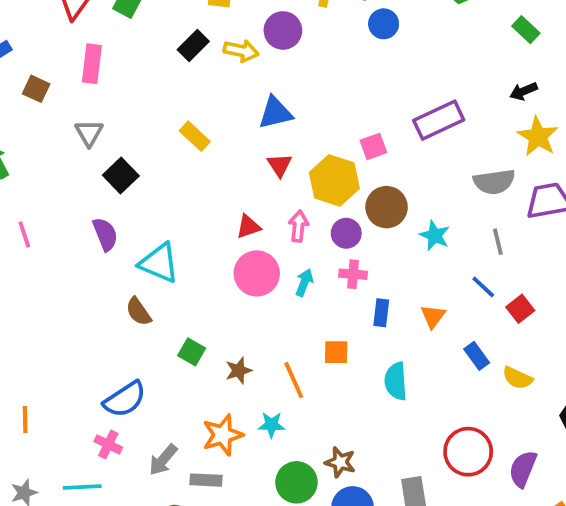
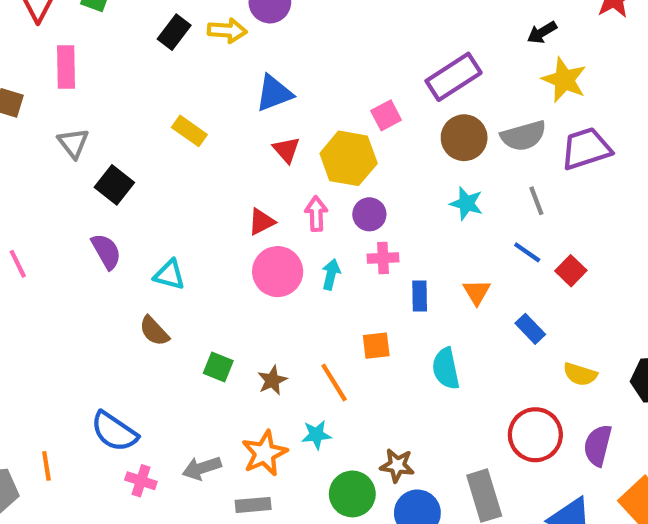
brown circle: (387, 207) -> (464, 138), moved
cyan triangle: (159, 263) -> (169, 275), size x0.7
yellow semicircle: (517, 378) -> (580, 374), moved
blue semicircle: (125, 399) -> (114, 432), moved, turned 75
gray arrow: (163, 460) -> (202, 468), moved, turned 40

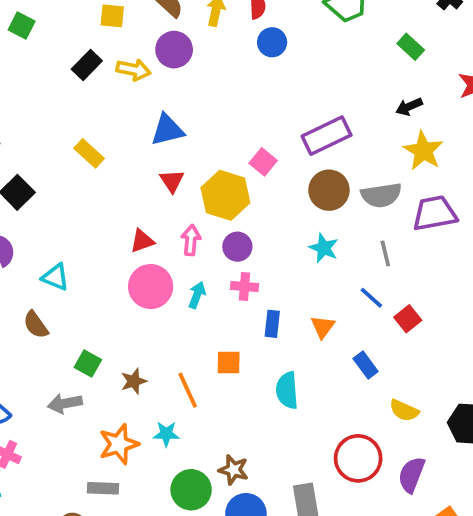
pink square: (386, 115) -> (263, 162), turned -30
gray arrow: (202, 468) -> (65, 403), moved

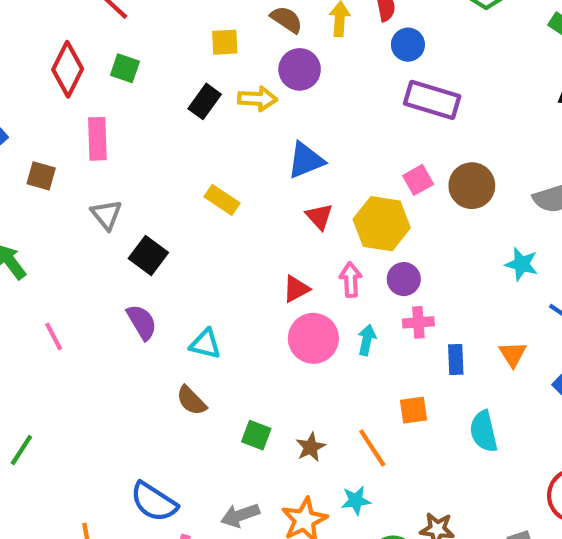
purple rectangle: (327, 136) -> (432, 100), moved, turned 51
pink square: (263, 162) -> (418, 180), turned 30
brown circle: (329, 190) -> (472, 186), moved
cyan star: (324, 248) -> (522, 264), moved
gray arrow: (65, 403) -> (240, 515), moved

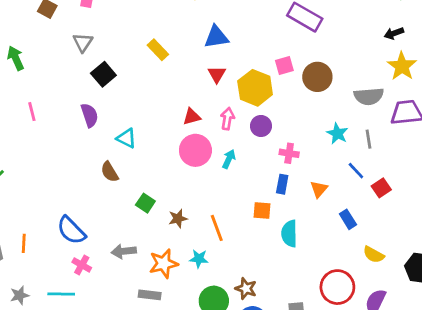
pink cross: (418, 322) -> (289, 153), moved
orange square: (414, 410) -> (262, 210), moved

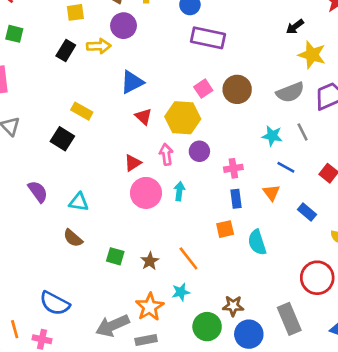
black square: (103, 74) -> (62, 139), moved
blue line: (356, 171) -> (286, 167), moved
gray arrow: (124, 251) -> (112, 326), moved, size x1.4
pink cross: (82, 265) -> (42, 339), moved

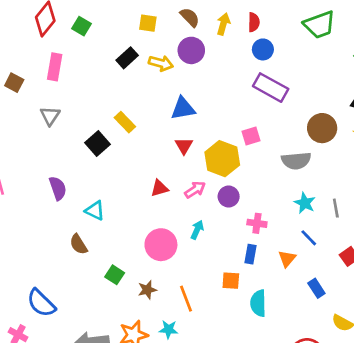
brown circle: (237, 89) -> (322, 128), moved
gray semicircle: (290, 92) -> (296, 161), moved
pink arrow: (166, 154) -> (195, 190), turned 48
pink circle: (146, 193) -> (161, 245), moved

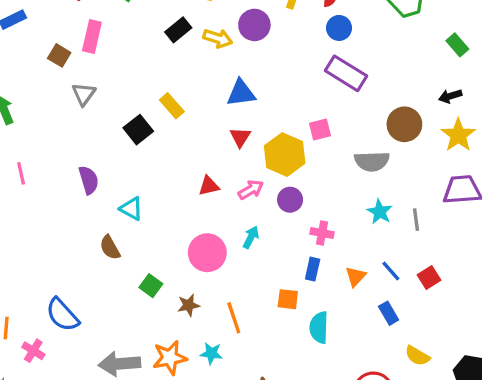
brown square: (14, 83) -> (59, 55), moved
blue line: (309, 238) -> (391, 271), moved

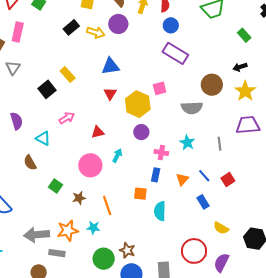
red triangle: (209, 186) -> (98, 132), moved
pink arrow: (251, 190) -> (67, 118), moved
cyan star: (380, 212) -> (187, 143), moved

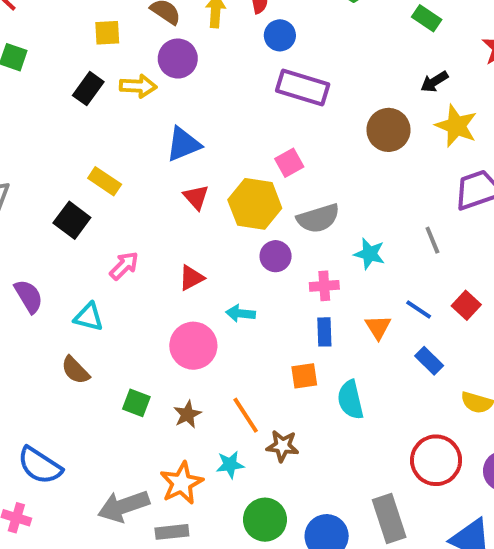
gray semicircle: (192, 108) -> (318, 218), moved
cyan arrow: (117, 155) -> (241, 313), turned -96
brown star: (127, 250) -> (282, 446), moved

